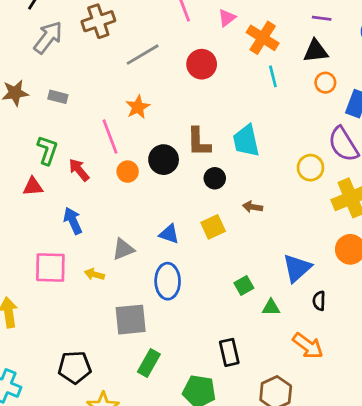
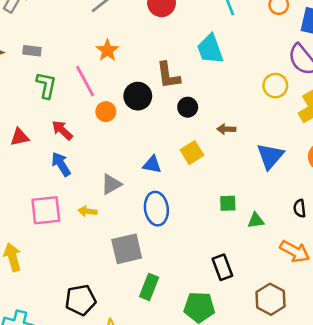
cyan trapezoid: (246, 141) -> (210, 49), moved
green L-shape: (47, 150) -> (46, 85), moved
red arrow: (79, 170) -> (62, 130), moved
blue triangle: (297, 268) -> (270, 156), moved
green square: (244, 285) -> (228, 203), turned 36

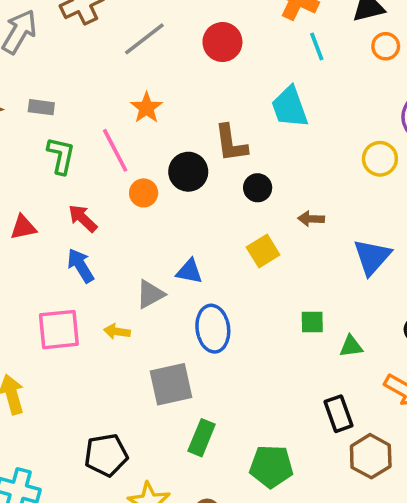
blue triangle: (152, 165) -> (189, 271), moved
black rectangle: (222, 267) -> (339, 414), moved

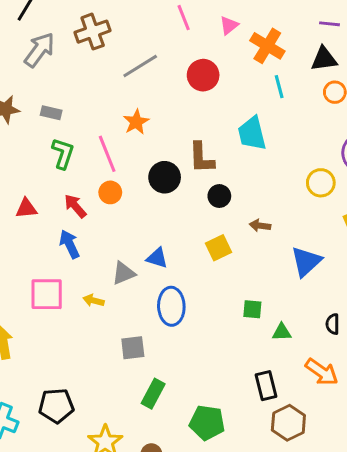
orange circle: (144, 193) -> (110, 192), moved
gray square: (171, 384) -> (133, 348), size x0.7
black pentagon: (106, 455) -> (56, 406), moved

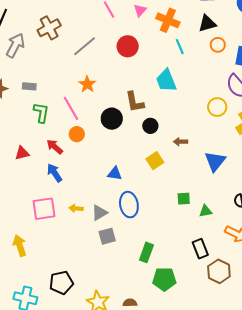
gray triangle: (124, 273) -> (99, 213), moved
green rectangle: (153, 394) -> (146, 252), moved

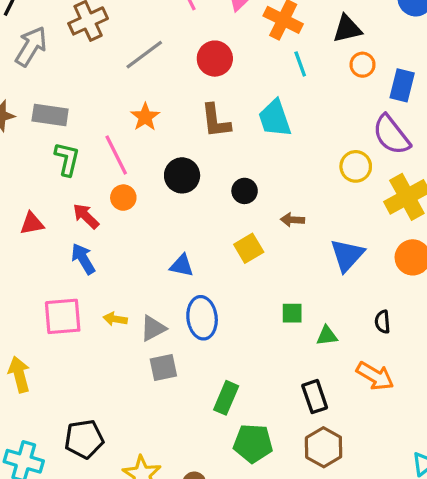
gray rectangle: (29, 86) -> (50, 115), size x1.5
brown L-shape: (135, 102) -> (216, 121), moved
brown hexagon: (219, 271) -> (324, 447), moved

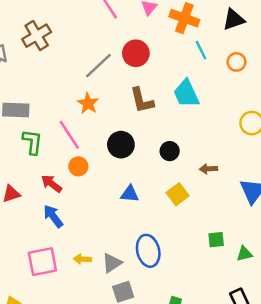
gray line: (144, 55) -> (98, 66), moved
orange circle: (362, 65) -> (236, 62), moved
blue triangle: (182, 266) -> (130, 194), moved

